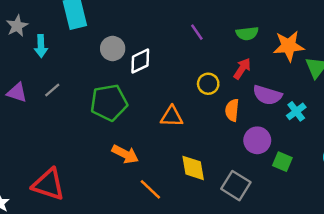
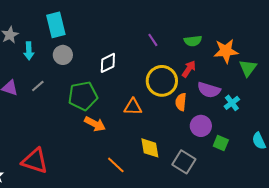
gray circle: (113, 49) -> (63, 55), moved
yellow circle: (208, 84) -> (162, 81), size x1.8
orange arrow: (125, 154) -> (95, 124), moved

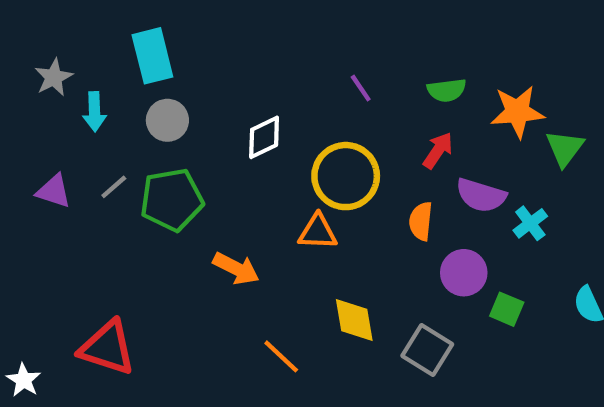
yellow circle: (162, 81) -> (346, 176), moved
green pentagon: (83, 96) -> (172, 200), moved

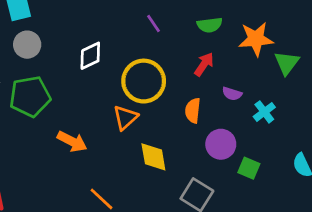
purple semicircle: (481, 195) -> (232, 94), size x0.6
orange triangle: (318, 232) -> (125, 118), turned -44
yellow diamond: (354, 320) -> (153, 157), moved

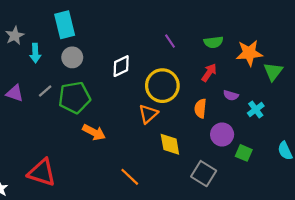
orange arrow: (72, 141) -> (94, 132), moved

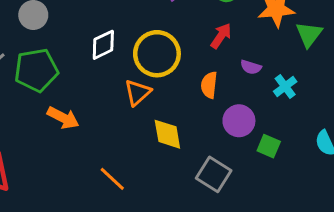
white diamond: (121, 66) -> (103, 45), moved

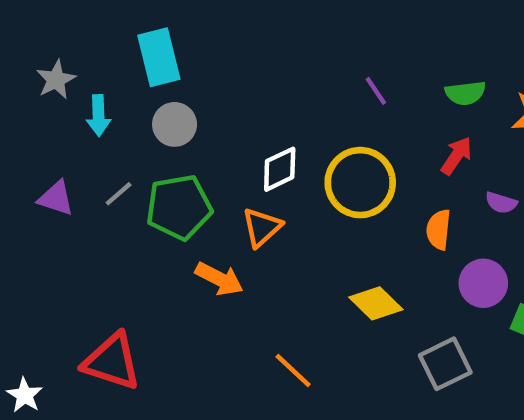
orange triangle: (138, 92) -> (262, 227), moved
yellow diamond: (167, 134) -> (376, 303), turned -36
gray square: (214, 174) -> (445, 364), turned 32

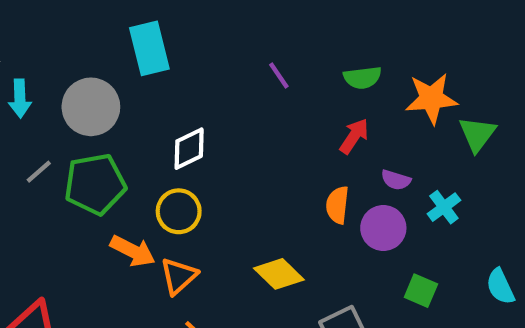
cyan rectangle: (159, 57) -> (149, 48), moved
gray circle: (175, 124) -> (91, 107), size x1.4
yellow circle: (360, 183) -> (179, 211), moved, size x0.7
orange triangle: (262, 227) -> (179, 276), moved
purple circle: (483, 283) -> (383, 228), moved

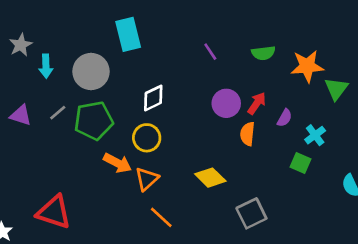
red arrow: (354, 136) -> (257, 103), moved
purple semicircle: (396, 180) -> (285, 118), turned -78
purple circle: (383, 228) -> (226, 103), moved
green square: (421, 291) -> (300, 163), moved

